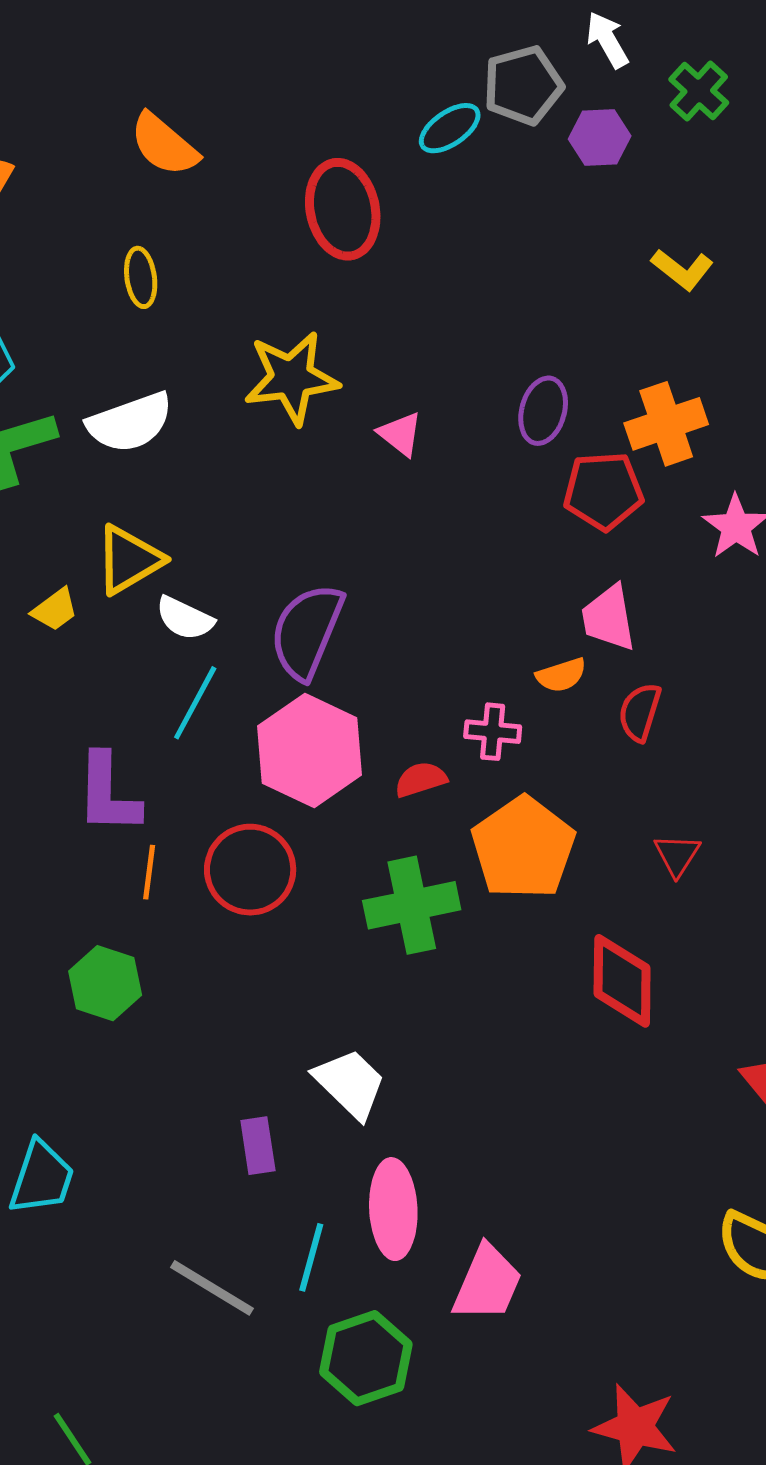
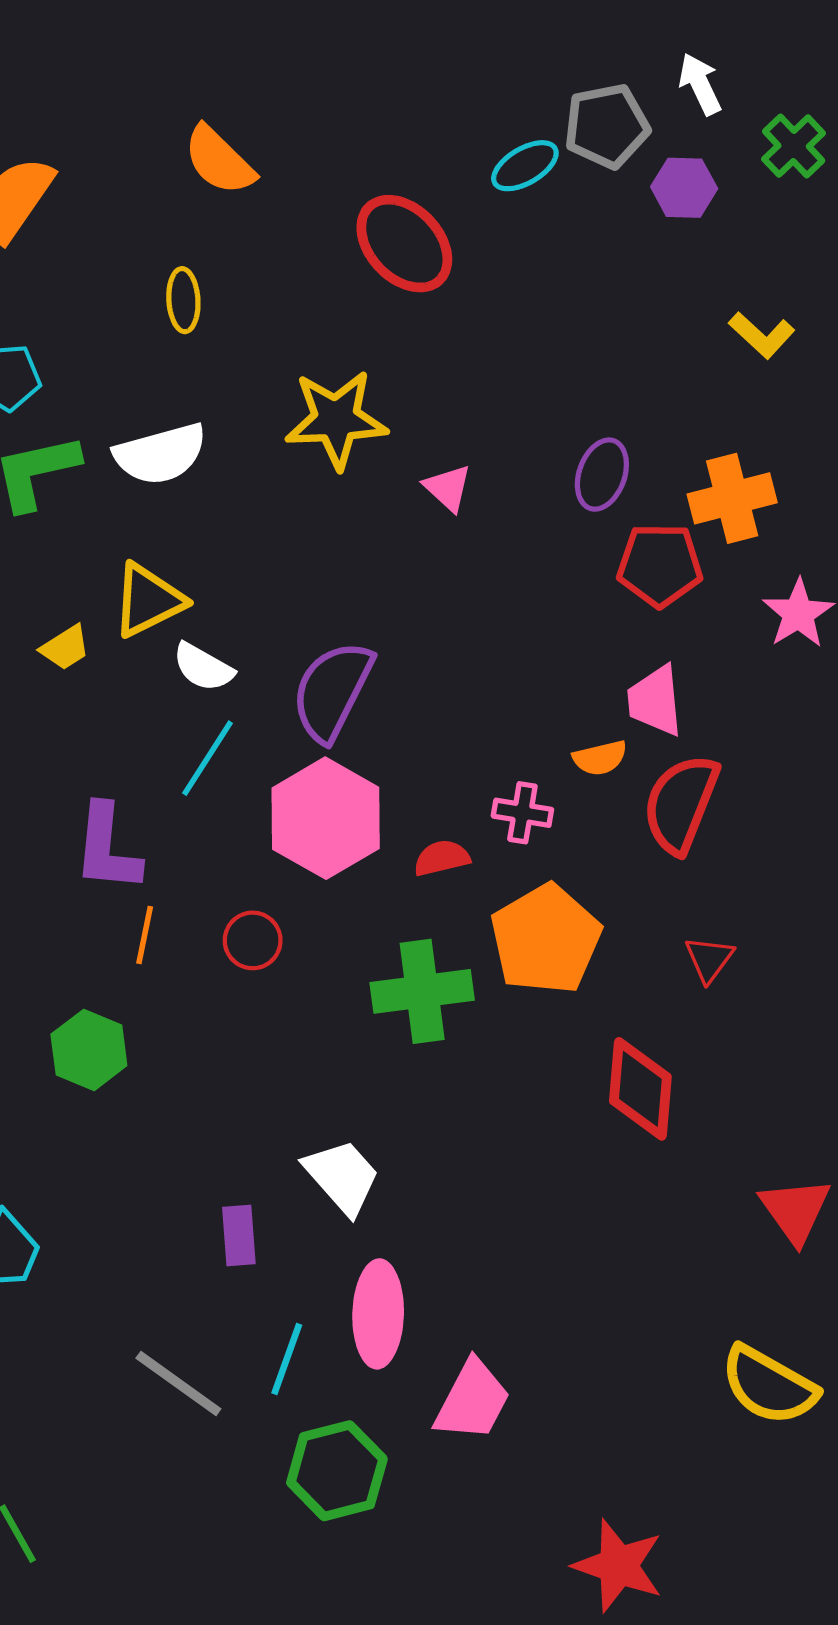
red ellipse: (343, 209) -> (404, 244), turned -36
red semicircle: (640, 712) -> (681, 804), size x1.6
red circle: (250, 870) -> (253, 940), size x0.6

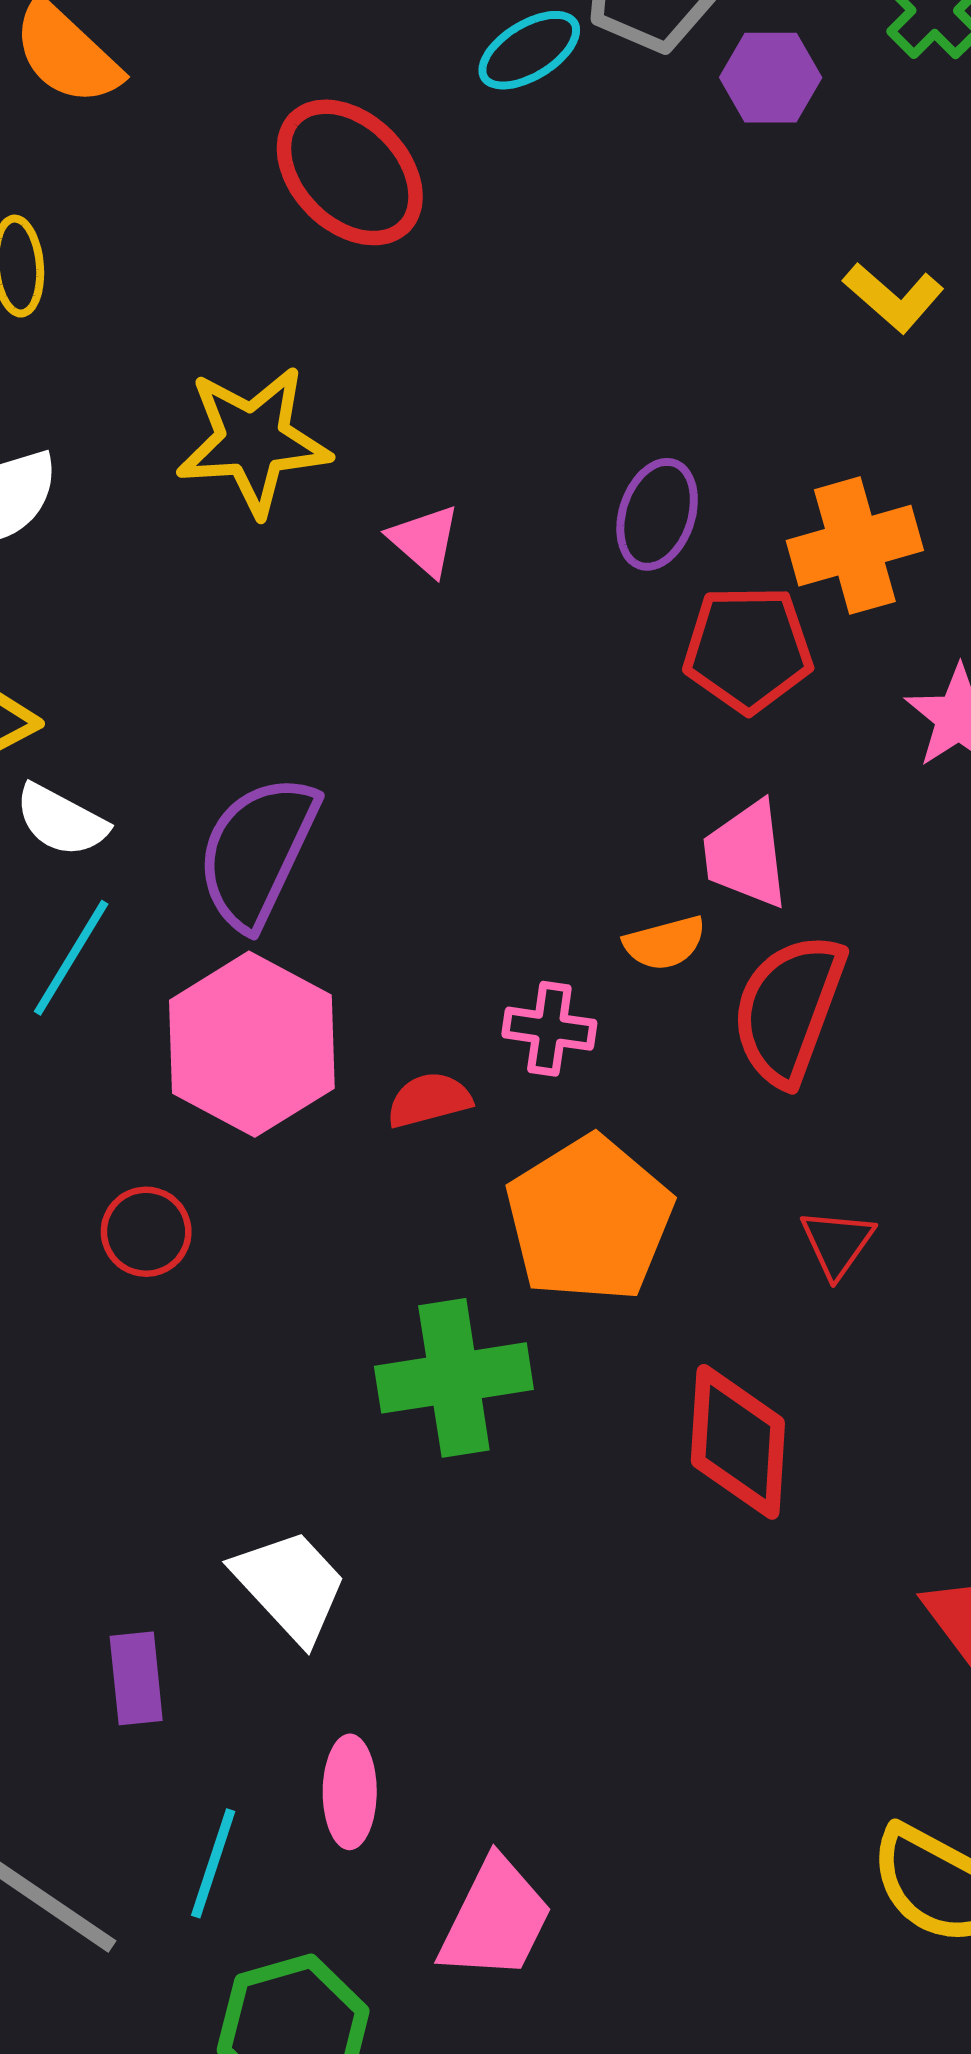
green cross: (422, 991) -> (454, 1378), moved
pink ellipse: (378, 1314) -> (350, 1792), size x0.7

